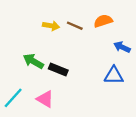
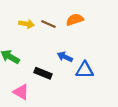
blue arrow: (122, 47) -> (65, 57), moved
black rectangle: (58, 69) -> (43, 73), moved

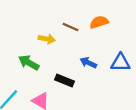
yellow arrow: (27, 24) -> (47, 39), moved
blue triangle: (85, 70) -> (120, 63), moved

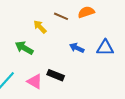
yellow arrow: (47, 39) -> (40, 27), turned -144
black rectangle: (65, 81) -> (56, 75), moved

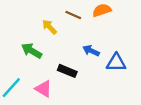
blue triangle: (105, 48) -> (116, 63), moved
black rectangle: (56, 75) -> (67, 71), moved

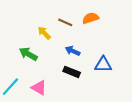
blue arrow: (91, 51) -> (73, 51), moved
black rectangle: (67, 71) -> (72, 72), moved

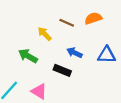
blue triangle: (103, 65) -> (107, 55), moved
black rectangle: (72, 72) -> (62, 70), moved

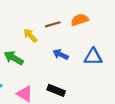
brown line: (67, 23) -> (53, 24), turned -40
black rectangle: (62, 70) -> (56, 90), moved

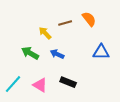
orange semicircle: (80, 20) -> (89, 19), turned 70
blue arrow: (61, 55) -> (57, 54), moved

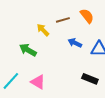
blue arrow: (57, 54) -> (75, 43), moved
black rectangle: (68, 82) -> (90, 79), moved

